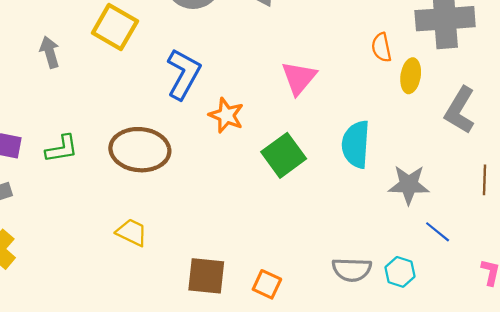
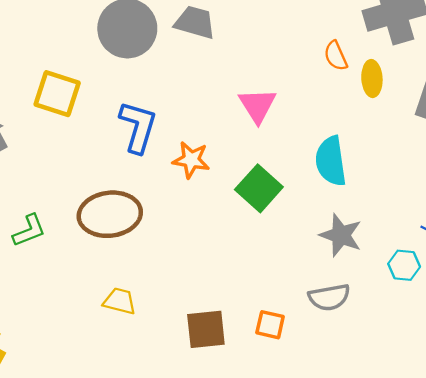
gray star: (409, 185) -> (341, 235), moved, turned 30
gray semicircle: (352, 270) -> (329, 297), moved
cyan hexagon: (400, 272) -> (404, 265), moved

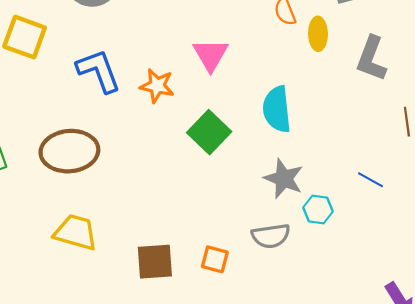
blue L-shape: (138, 127) -> (99, 71), turned -39
orange star: (191, 160) -> (157, 86), moved
cyan hexagon: (404, 265) -> (318, 210), moved
yellow trapezoid: (120, 301) -> (76, 232), size x1.4

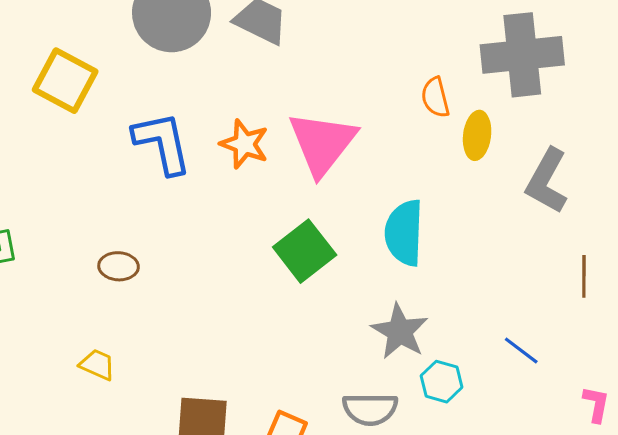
pink triangle: (211, 55) -> (322, 143), size x1.4
orange star: (157, 86) -> (244, 144), moved
brown ellipse: (69, 151) -> (119, 266), moved, size x0.5
yellow trapezoid: (76, 232) -> (97, 365), size x0.6

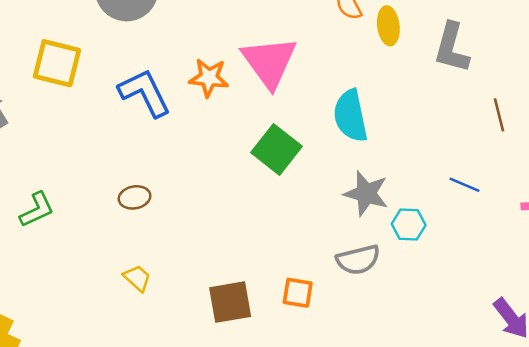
yellow trapezoid: (97, 365) -> (137, 278), turned 32

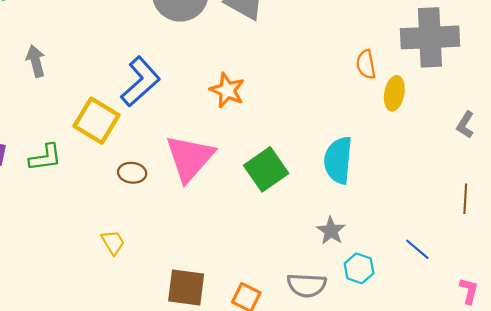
gray L-shape: (452, 48) -> (465, 125), moved, size x0.6
pink triangle: (269, 62) -> (190, 158), moved
yellow square: (57, 63) -> (97, 121), moved
blue L-shape: (145, 93) -> (140, 82), moved, turned 57
gray star: (366, 194) -> (331, 231), size x0.7

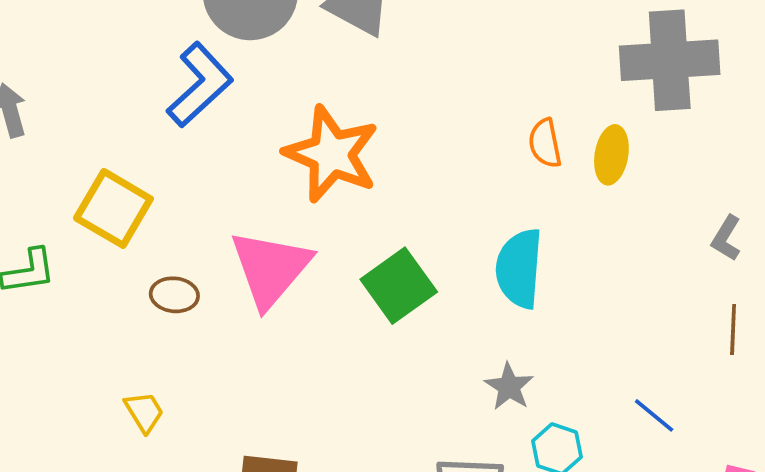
orange semicircle: (366, 64) -> (545, 143), moved
blue L-shape: (140, 82) -> (200, 85), moved
orange star: (227, 90) -> (332, 154), size x1.6
gray L-shape: (465, 125) -> (726, 238), moved

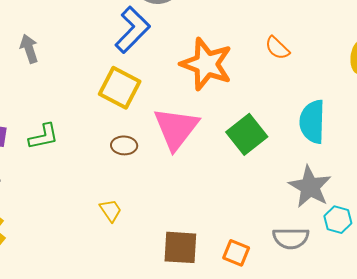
orange semicircle: (545, 143) -> (277, 48), moved, turned -32
yellow square: (113, 208) -> (120, 88), moved
gray star: (509, 387) -> (310, 187), size x1.6

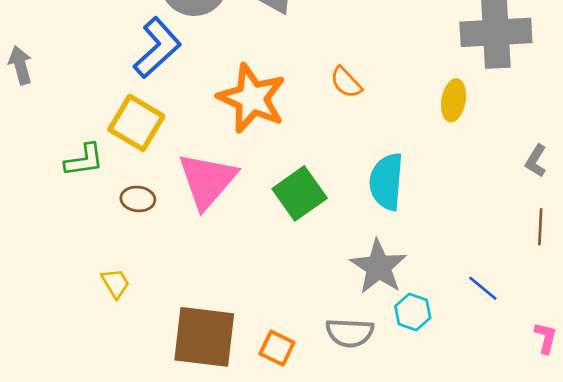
green L-shape: (44, 137) -> (84, 160), moved
brown square: (180, 247) -> (204, 337), size x1.4

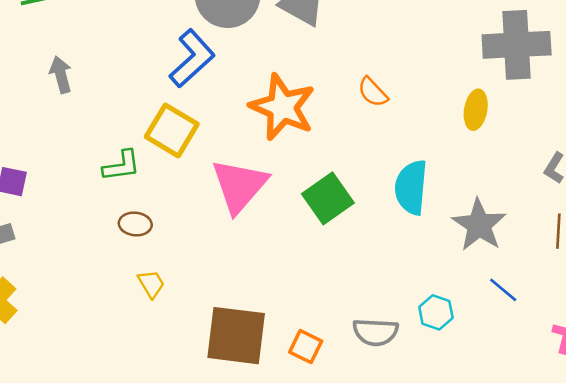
brown ellipse: (138, 199) -> (135, 224), moved
gray star: (379, 267) -> (479, 225), moved

